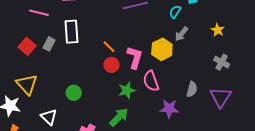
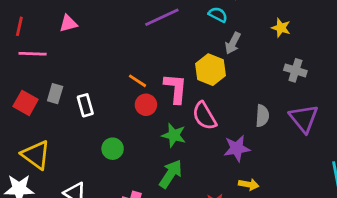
cyan semicircle: (175, 12) -> (218, 15), turned 96
white rectangle: (71, 32) -> (85, 105), moved, size x0.7
green star: (127, 90) -> (174, 135), turned -30
green circle: (74, 93) -> (113, 149), moved

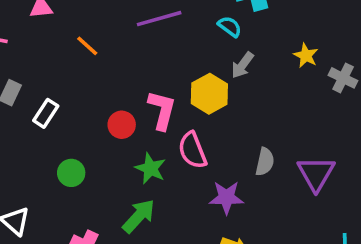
gray cross: (295, 70) -> (343, 78), moved
orange line: (138, 81) -> (87, 46), moved
white rectangle: (85, 105) -> (46, 113), turned 40

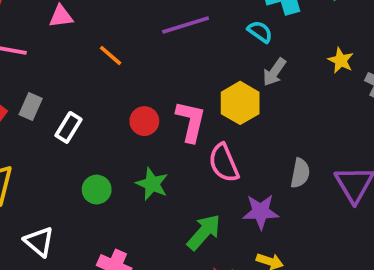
red circle: (122, 125) -> (144, 121), moved
green star: (150, 168) -> (152, 184), moved
green arrow: (139, 216) -> (204, 232), moved

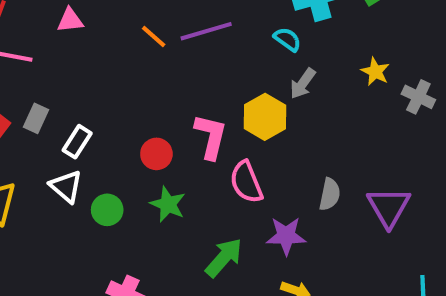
orange line: (111, 55) -> (154, 36), moved
red circle: (144, 121) -> (156, 154), moved
white triangle: (39, 242) -> (66, 187), moved

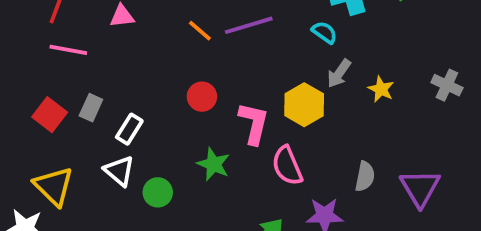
yellow star: (375, 72) -> (381, 89), moved
red circle: (156, 154) -> (202, 97), moved
green star: (168, 204) -> (213, 164), moved

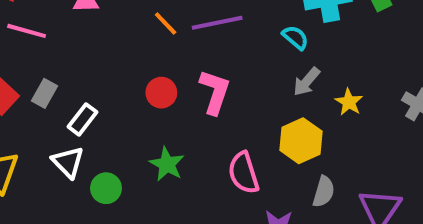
yellow hexagon: (304, 105) -> (301, 141), moved
pink L-shape: (254, 123) -> (215, 92), moved

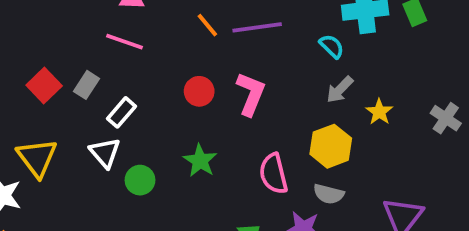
pink line: (27, 31) -> (125, 42), moved
gray semicircle: (324, 192) -> (329, 194), moved, turned 84

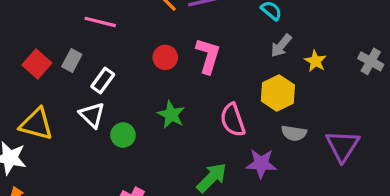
yellow triangle: (37, 158) -> (36, 124), turned -33
gray semicircle: (329, 194) -> (294, 133), moved

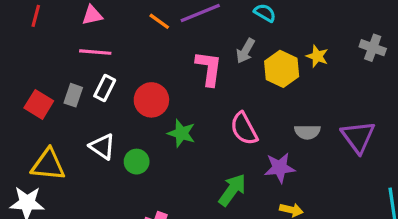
gray arrow: (281, 46) -> (245, 51), moved
red circle: (165, 57) -> (151, 100), moved, size x1.4
white rectangle: (103, 81) -> (105, 88), moved
yellow hexagon: (278, 93) -> (282, 69), moved

